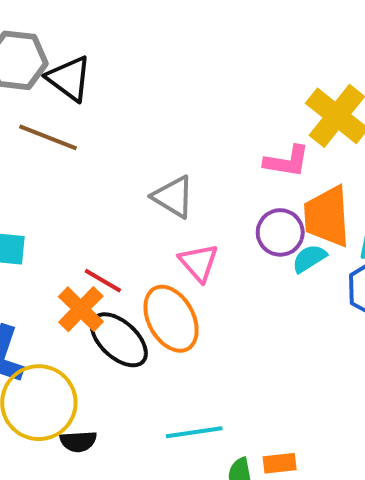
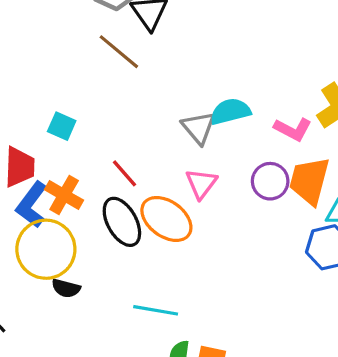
cyan semicircle: (309, 259) -> (230, 111), moved, size x1.4
orange cross: (81, 309) -> (64, 195), moved, turned -33
orange ellipse: (171, 319) -> (166, 219), turned -44

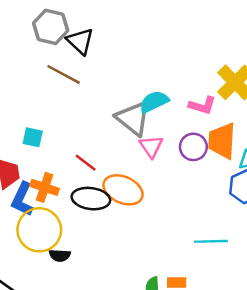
gray triangle: (198, 128) -> (133, 118), size x1.4
pink triangle: (201, 184) -> (151, 146), moved
black ellipse: (122, 222) -> (91, 199), turned -42
cyan line: (156, 310) -> (211, 241), moved

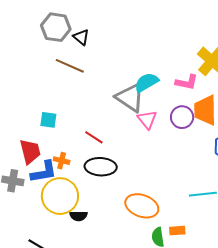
black triangle: (80, 41) -> (81, 37), size x0.7
orange cross: (45, 187) -> (62, 161), size x0.7
orange ellipse: (123, 190) -> (142, 206), moved
blue L-shape: (22, 199) -> (44, 172), turned -120

